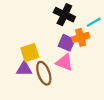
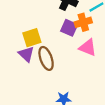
pink triangle: (64, 62) -> (88, 48), moved
purple triangle: (24, 69) -> (26, 54), turned 42

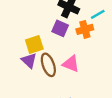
purple square: (69, 28) -> (60, 28), moved
pink triangle: (88, 48) -> (71, 64), moved

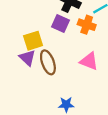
orange cross: (85, 29) -> (87, 25), turned 35
pink triangle: (71, 64) -> (89, 61), moved

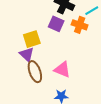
pink triangle: (89, 61) -> (62, 70), moved
brown ellipse: (48, 62) -> (35, 72), moved

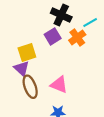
purple square: (56, 24) -> (53, 36), turned 35
orange cross: (80, 25) -> (77, 37), turned 35

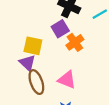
orange cross: (77, 37) -> (75, 42), moved
yellow square: (27, 52) -> (33, 46), turned 30

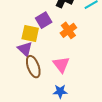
purple square: (60, 29) -> (44, 20), moved
pink triangle: (67, 80) -> (61, 65), turned 30

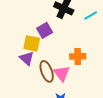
orange cross: (68, 30) -> (78, 56), moved, turned 35
brown ellipse: (33, 67) -> (47, 71), moved

